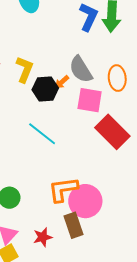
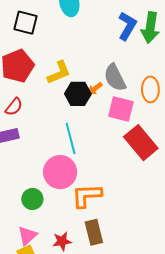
yellow L-shape: (25, 69) -> (59, 73), turned 40
cyan line: (42, 134) -> (71, 138), turned 32
pink circle: (85, 201) -> (60, 172), moved

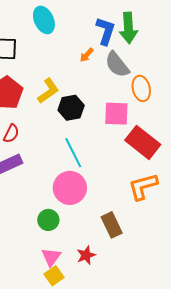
gray semicircle: (115, 78) -> (117, 65), moved
orange arrow: (95, 89) -> (87, 55), moved
orange L-shape: (87, 196) -> (143, 186), moved
brown rectangle: (94, 232) -> (112, 225), moved

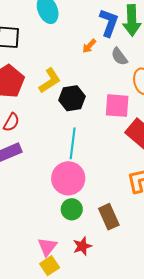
gray semicircle: (117, 65) -> (119, 57), size x0.7
cyan line: (73, 153) -> (73, 143), turned 32
green circle: (48, 220) -> (72, 209), moved

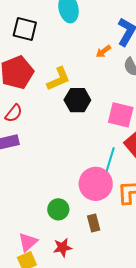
cyan line: (73, 143) -> (109, 163), moved
pink circle: (68, 178) -> (96, 184), moved
brown rectangle: (109, 217) -> (94, 223), size x0.7

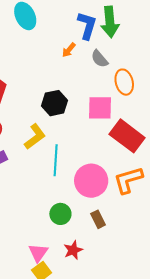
yellow L-shape: (59, 79) -> (35, 137), moved
cyan line: (109, 163) -> (56, 160), moved

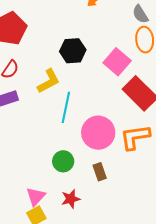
gray semicircle: (99, 59) -> (140, 14), moved
pink square: (100, 108) -> (117, 62), turned 32

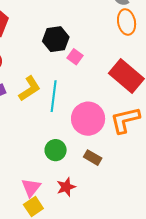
pink square: (117, 62) -> (75, 57), moved, size x0.6
yellow L-shape: (49, 81) -> (30, 89), moved
brown rectangle: (100, 172) -> (93, 158), turned -36

